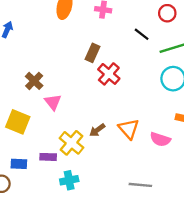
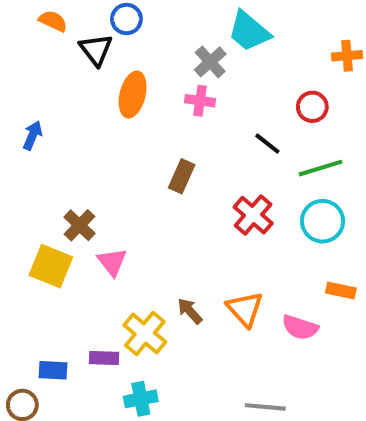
red cross: (109, 74) -> (253, 215), moved
yellow square: (18, 122) -> (51, 266), moved
brown arrow: (97, 130) -> (190, 311), turned 84

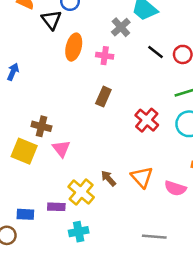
pink cross: (200, 101) -> (105, 56), moved
black line: (267, 144) -> (155, 52), moved
brown cross: (80, 225) -> (41, 126), turned -30

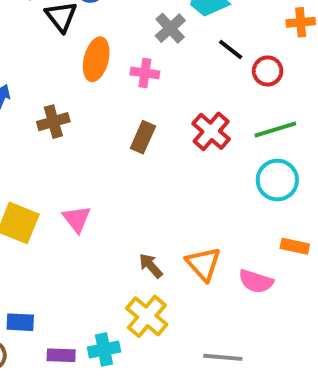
black line: (155, 52) -> (231, 50), moved
red cross: (147, 120) -> (211, 131), moved
brown cross: (41, 126) -> (53, 122), moved, turned -30
yellow cross: (81, 192) -> (147, 316), moved
purple rectangle: (56, 207) -> (61, 355), moved

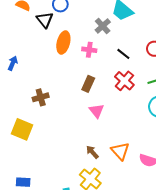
black line: (231, 50) -> (123, 54), moved
brown cross: (53, 122) -> (41, 97), moved
pink triangle: (77, 219) -> (96, 111), moved

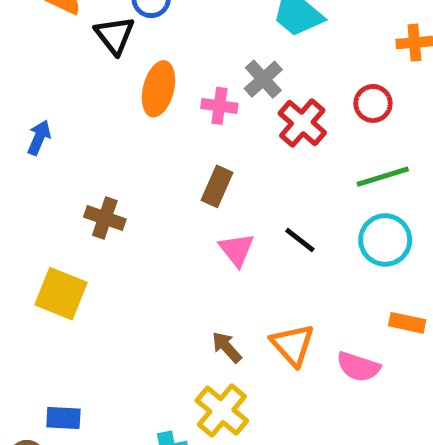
gray cross: (103, 26) -> (263, 79), moved
black line: (123, 54) -> (300, 240), moved
red cross: (124, 81) -> (302, 123), moved
brown cross: (41, 97) -> (105, 218), turned 35

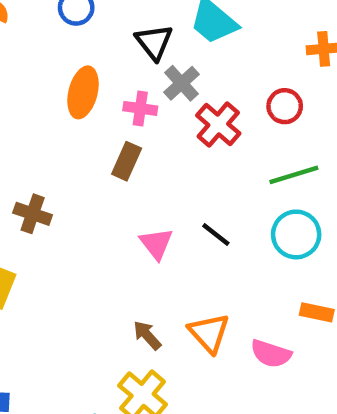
black triangle: (115, 35) -> (154, 42), moved
brown rectangle: (217, 186) -> (127, 161), moved

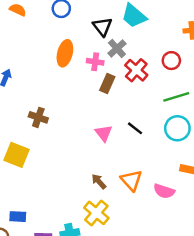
brown rectangle: (127, 161) -> (107, 84), moved

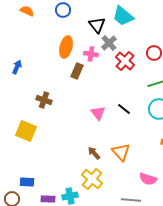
brown rectangle: (107, 84) -> (77, 71), moved
pink semicircle: (164, 191) -> (148, 179), moved

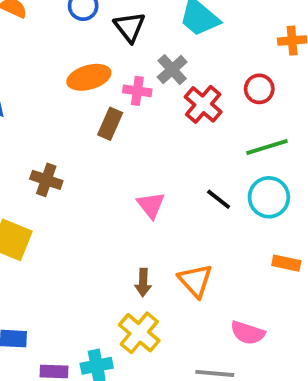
black triangle: (97, 25) -> (130, 27), moved
orange ellipse: (66, 47) -> (89, 77), turned 60
black line: (124, 109) -> (219, 199), moved
brown arrow: (94, 153) -> (143, 282), turned -136

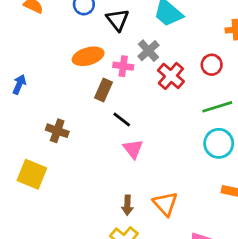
black line: (219, 199) -> (122, 119), moved

